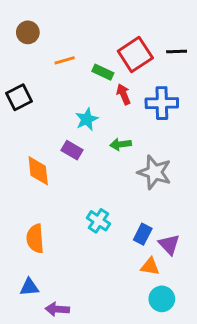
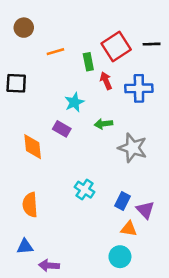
green rectangle: (103, 72) -> (88, 62), turned 54
black square: (19, 97) -> (16, 83), turned 30
cyan circle: (162, 299) -> (120, 257), moved

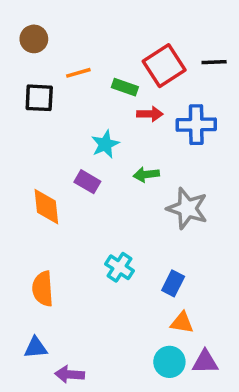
green rectangle: (88, 62) -> (125, 87), turned -60
red arrow: (106, 81) -> (150, 114), turned 114
black square: (16, 83) -> (39, 98), moved
purple triangle: (145, 210) -> (205, 362), moved, turned -48

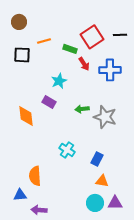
red arrow: (150, 114) -> (84, 64), turned 56
green arrow: (146, 175) -> (82, 109), moved
orange semicircle: (43, 289) -> (35, 176), moved

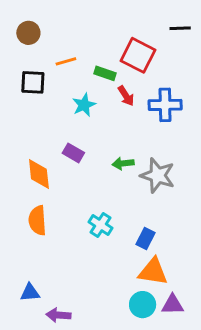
black line: (120, 35) -> (180, 28), moved
red square: (92, 37) -> (138, 55), turned -30
cyan star: (59, 81) -> (84, 105), moved
orange semicircle: (35, 176) -> (37, 221), moved
orange triangle: (102, 181) -> (153, 272), size x1.5

